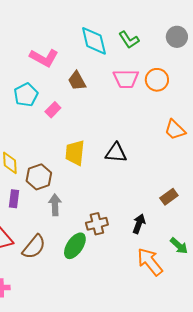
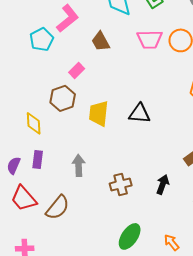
pink L-shape: (44, 58) -> (68, 18), turned -68
cyan pentagon: (26, 95) -> (42, 39), moved
brown hexagon: (39, 177) -> (63, 98), moved
green ellipse: (75, 246) -> (130, 236), moved
orange arrow: (150, 262) -> (172, 242), moved, size x0.6

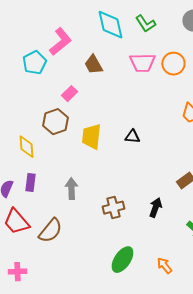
black triangle: (140, 113) -> (132, 137), size x0.7

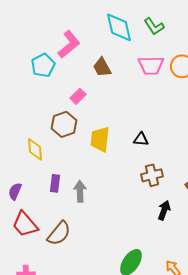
purple rectangle: (30, 183) -> (55, 183), moved
brown cross: (113, 208) -> (152, 175), moved

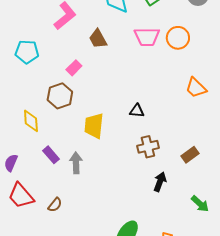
cyan pentagon: (43, 65) -> (27, 52), moved, turned 30
yellow trapezoid: (100, 139) -> (94, 126), moved
purple rectangle: (55, 183) -> (51, 155), turned -48
brown semicircle: (59, 233) -> (55, 205), size x0.6

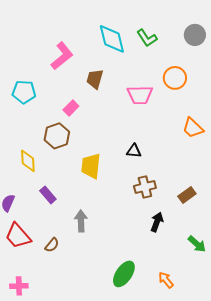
pink trapezoid: (147, 37) -> (140, 95), moved
brown trapezoid: (98, 39) -> (95, 79), turned 45
gray arrow: (76, 163) -> (81, 221), moved

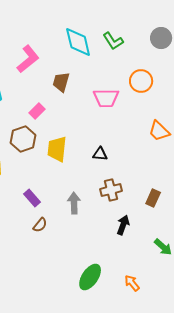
yellow trapezoid: (91, 166) -> (57, 149), moved
purple rectangle: (48, 195) -> (32, 198), moved
brown rectangle: (187, 195) -> (153, 198), turned -30
gray arrow: (81, 221) -> (74, 203), moved
brown semicircle: (52, 245) -> (40, 225), moved

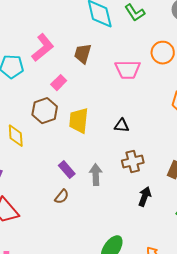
pink L-shape: (28, 59) -> (43, 48), moved
purple rectangle: (32, 198) -> (67, 170), moved

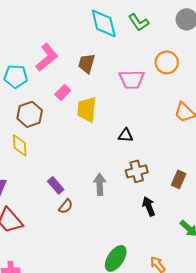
brown hexagon: (45, 111) -> (30, 114), moved
yellow trapezoid: (79, 121) -> (87, 109), moved
purple rectangle: (67, 170) -> (56, 185), moved
black arrow: (145, 197) -> (149, 206), turned -42

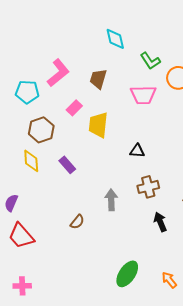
green L-shape: (139, 22) -> (150, 61), moved
cyan diamond: (104, 23) -> (115, 39), size x0.7
purple rectangle: (56, 185) -> (67, 165), moved

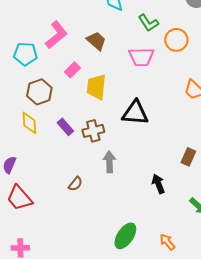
brown trapezoid: (98, 79) -> (96, 41), turned 115
black triangle: (137, 151) -> (135, 113), size x1.8
brown cross: (148, 187) -> (93, 131), moved

